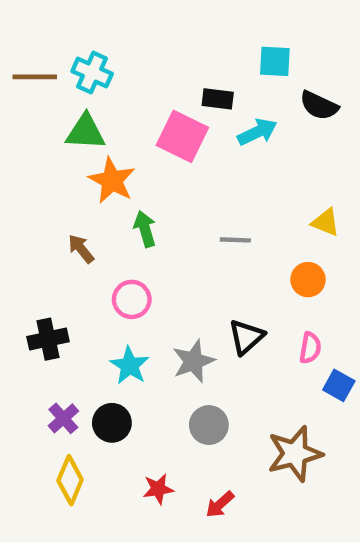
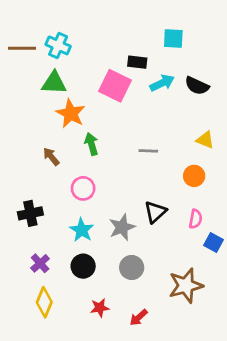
black semicircle: (319, 106) -> (197, 86), moved
black circle: (112, 423) -> (83, 266), moved

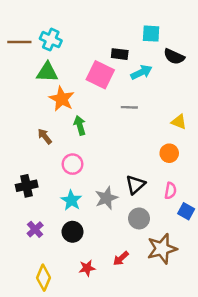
black semicircle: (197, 86) -> (174, 57), moved
gray line: (148, 151) -> (129, 107), moved
gray circle: (132, 268) -> (139, 218), moved
yellow diamond: (44, 302) -> (44, 278), moved
red arrow: (139, 317) -> (121, 258), moved

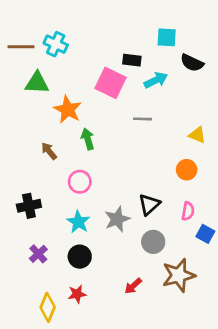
green triangle: (47, 72) -> (37, 83), moved
red star: (87, 268) -> (77, 294), moved

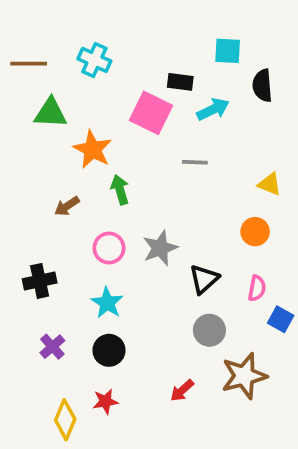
cyan cross: (56, 44) -> (94, 60), moved
black semicircle: (192, 63) -> (262, 86), turned 60
brown arrow: (49, 151) -> (67, 206), turned -84
gray star: (117, 219) -> (160, 248), moved

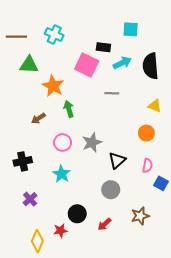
black semicircle: (262, 86) -> (151, 66), moved, size x1.4
gray circle: (209, 330) -> (111, 190), moved
black circle: (109, 350) -> (77, 214), moved
brown star: (244, 376) -> (140, 216), size x0.7

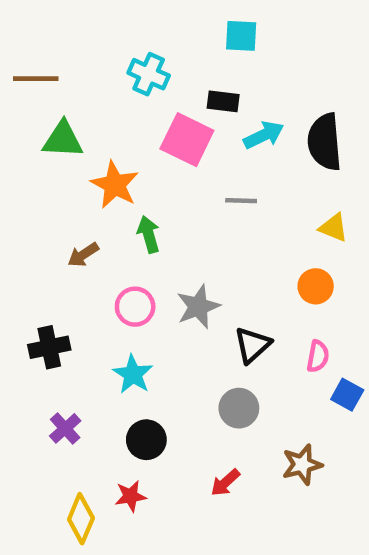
cyan square: (131, 29) -> (241, 36), moved
cyan cross: (54, 35) -> (149, 74), moved
black circle: (77, 214) -> (146, 440), moved

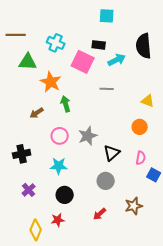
cyan cross: (149, 74) -> (56, 43), moved
black semicircle: (325, 142) -> (144, 46), moved
cyan star: (133, 374) -> (59, 166), turned -30

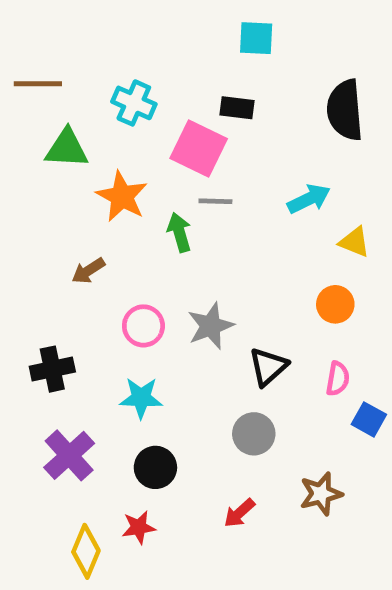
cyan arrow: (117, 60) -> (309, 199), moved
gray line: (107, 89) -> (215, 201), moved
green arrow: (66, 104) -> (179, 232), moved
purple cross: (29, 190) -> (69, 455), size x1.5

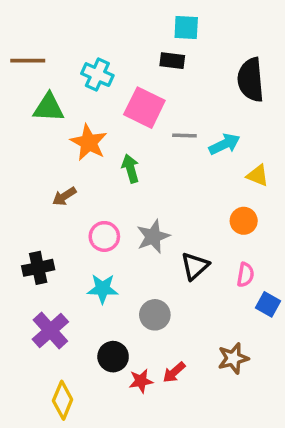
black rectangle: (237, 108) -> (172, 61), moved
gray line: (215, 201) -> (184, 135), moved
gray circle: (254, 434) -> (155, 315), moved
black circle: (155, 467) -> (113, 357), moved
red star: (139, 527) -> (141, 381), moved

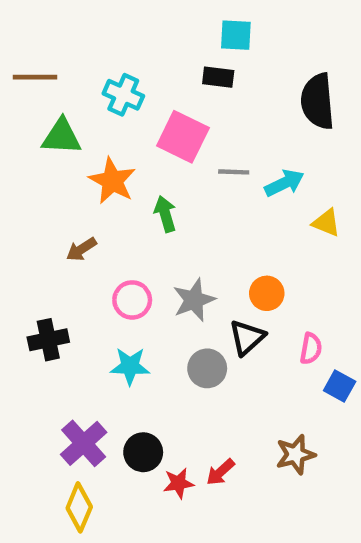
orange circle: (244, 221) -> (267, 293), moved
gray circle: (155, 315) -> (207, 368), moved
purple cross: (50, 330) -> (84, 443), moved

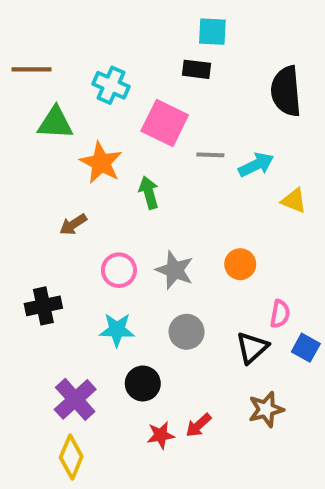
gray star: (194, 300) -> (175, 270), turned -30
black triangle: (247, 337) -> (252, 348), moved
black circle: (143, 452) -> (143, 383), moved

